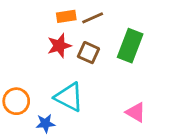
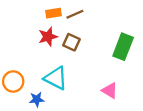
green rectangle: (130, 46) -> (123, 47), moved

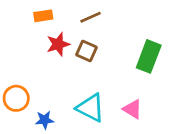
orange rectangle: (54, 13) -> (43, 16), moved
cyan triangle: (56, 78) -> (91, 108), moved

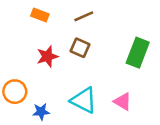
orange rectangle: (43, 16) -> (40, 15), turned 30
red star: (58, 44) -> (47, 56), moved

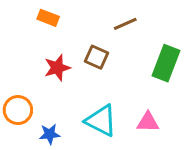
brown line: (84, 16) -> (125, 24), moved
pink triangle: (123, 102) -> (148, 122), turned -30

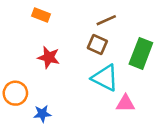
brown square: (96, 57) -> (97, 45), moved
red star: (57, 68) -> (49, 57), turned 30
cyan triangle: (101, 121) -> (105, 78), moved

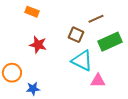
brown line: (106, 20) -> (96, 19), moved
green rectangle: (141, 53) -> (110, 42), turned 45

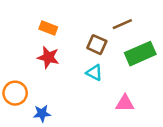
orange rectangle: (32, 12) -> (48, 28), moved
cyan triangle: (82, 61) -> (94, 73), moved, size x0.6

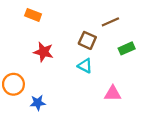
orange rectangle: (48, 28) -> (33, 15), moved
green rectangle: (140, 54) -> (127, 48), size x0.6

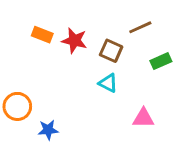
orange rectangle: (33, 15) -> (42, 35), moved
red star: (43, 52) -> (74, 41), moved

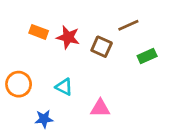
cyan triangle: (108, 83) -> (64, 87), moved
orange circle: (17, 106) -> (19, 84), moved
pink triangle: (143, 118) -> (100, 108), moved

